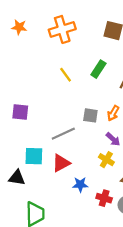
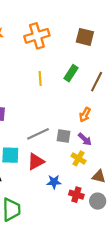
yellow line: (66, 75) -> (40, 78), turned 32
gray square: (90, 115) -> (64, 136), moved

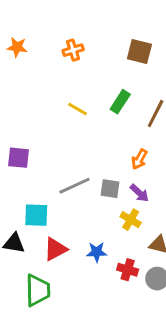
orange cross: (37, 36) -> (73, 50), size x0.6
yellow line: (40, 78) -> (78, 109), turned -56
red triangle: (36, 162) -> (55, 249), moved

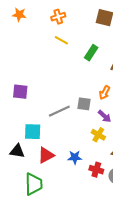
yellow line: (78, 109) -> (61, 40), moved
gray square: (110, 189) -> (84, 104), moved

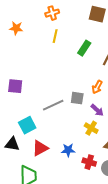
orange star: (19, 15) -> (16, 28), moved
yellow line: (61, 40) -> (55, 36), turned 72
cyan square: (33, 132) -> (27, 125), turned -30

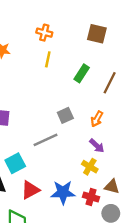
orange cross: (52, 13) -> (44, 33), turned 32
gray square: (77, 98) -> (65, 115), moved, turned -32
blue star: (68, 150) -> (63, 192), size x1.5
red cross: (89, 162) -> (91, 197), moved

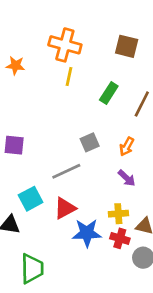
orange cross: (44, 33) -> (65, 45), size x1.6
yellow cross: (90, 167) -> (118, 214), moved, turned -35
red triangle: (30, 190) -> (65, 208), moved

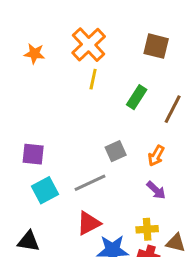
orange cross: (65, 45) -> (89, 45), turned 32
orange star: (16, 65) -> (35, 54), moved
cyan square: (31, 199) -> (45, 190), moved

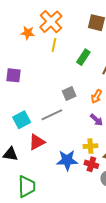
orange star: (35, 54) -> (28, 33), moved
purple square: (33, 154) -> (14, 75), moved
red triangle: (89, 223) -> (37, 142), moved

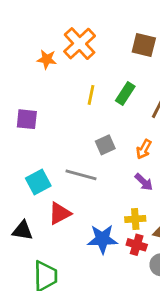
yellow line: (54, 45) -> (91, 95), moved
gray line: (52, 115) -> (81, 175), turned 40

